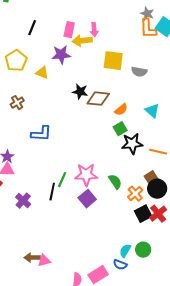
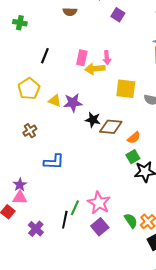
purple star: (61, 55) -> (73, 103), moved
pink star: (86, 175) -> (99, 203), turned 30
green semicircle: (115, 182) -> (131, 221), moved

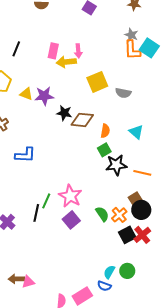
yellow square: (126, 89) -> (97, 82), turned -30
orange semicircle: (134, 138) -> (105, 131), turned -40

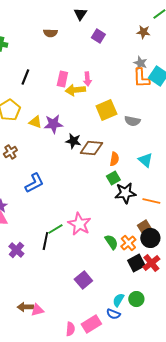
blue L-shape: (25, 155) -> (34, 183), turned -30
green line: (46, 201) -> (55, 229), turned 35
purple square: (71, 220) -> (83, 280), moved

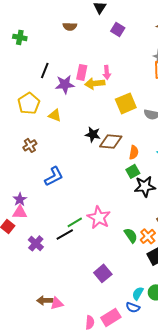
purple star: (53, 124) -> (65, 84), moved
black line: (45, 241) -> (65, 234), turned 48

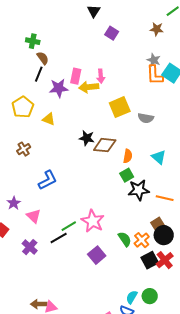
brown semicircle: (70, 26) -> (43, 58), moved, turned -128
green cross: (20, 37) -> (33, 41), moved
pink triangle: (20, 212) -> (34, 216), moved, turned 42
purple square: (103, 273) -> (97, 255), moved

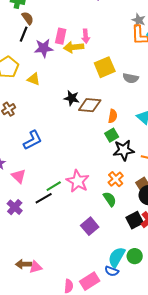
orange cross: (142, 240) -> (116, 179), moved
purple square: (97, 255) -> (90, 226), moved
cyan semicircle: (132, 297) -> (117, 257), size x1.5

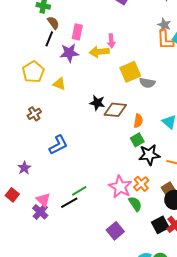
pink rectangle: (61, 36) -> (77, 32), moved
gray semicircle: (131, 78) -> (147, 83), moved
pink triangle: (19, 176) -> (43, 200), moved
pink star: (78, 181) -> (120, 187), moved

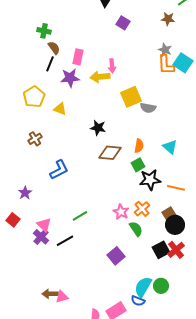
brown diamond: (115, 110) -> (110, 153), moved
pink star: (120, 187) -> (121, 212), size x0.7
black line: (69, 203) -> (65, 241), moved

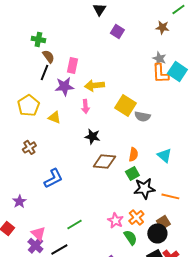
pink arrow: (112, 66) -> (85, 106), moved
yellow square: (131, 97) -> (125, 105), turned -35
black circle: (175, 225) -> (157, 233), moved

